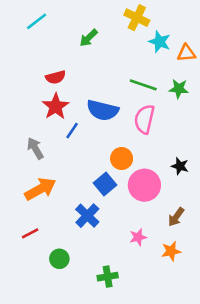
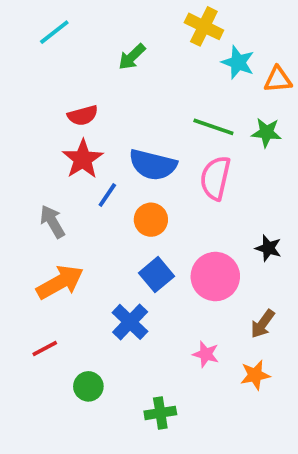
orange circle: (122, 159) -> (151, 220), moved
pink star: (138, 237) -> (206, 354), turned 30

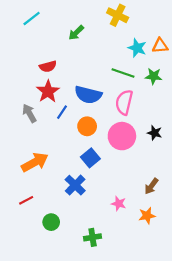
cyan star: (238, 62) -> (137, 48), moved
gray arrow: (52, 222) -> (29, 113), moved
black star: (268, 248) -> (155, 133), moved
pink circle: (215, 277) -> (122, 136), moved

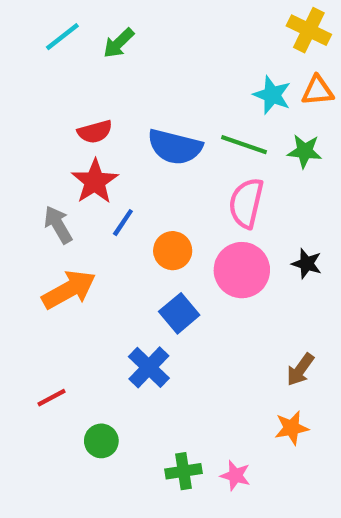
yellow cross: (118, 15) -> (309, 30), moved
green arrow: (76, 33) -> (119, 43), moved
blue semicircle: (88, 95) -> (175, 147), moved
orange arrow: (35, 162) -> (69, 290), moved
pink star: (119, 204) -> (235, 476), moved

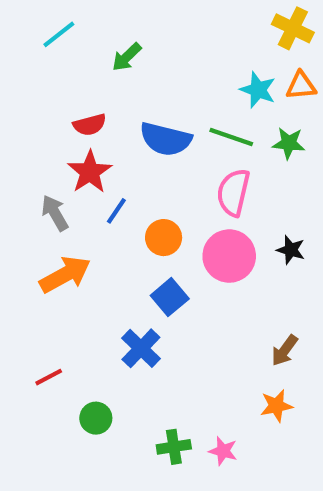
green arrow: (119, 43) -> (127, 57), moved

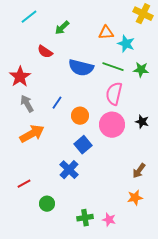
orange triangle: (301, 86) -> (106, 33), moved
red semicircle: (90, 125) -> (45, 52), moved, turned 49
red star: (90, 172) -> (20, 77), moved

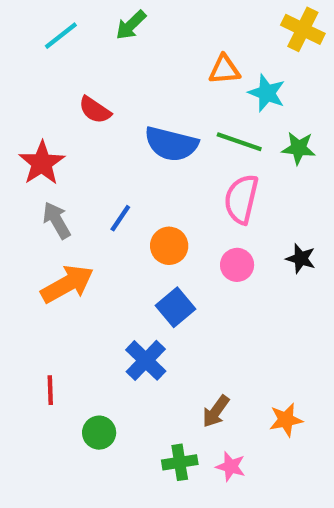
green arrow: (62, 28) -> (131, 25), moved
pink circle: (112, 125) -> (237, 265), size x0.6
brown arrow: (139, 171) -> (216, 411), moved
red line: (24, 184) -> (50, 390), turned -64

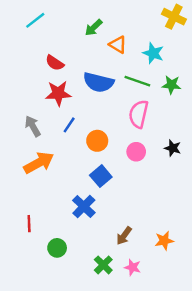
green arrow: (131, 25) -> (94, 28), moved
orange triangle: (224, 70) -> (118, 45), moved, turned 36
red star: (42, 163) -> (58, 93), moved, turned 30
green cross: (180, 462) -> (103, 265), turned -36

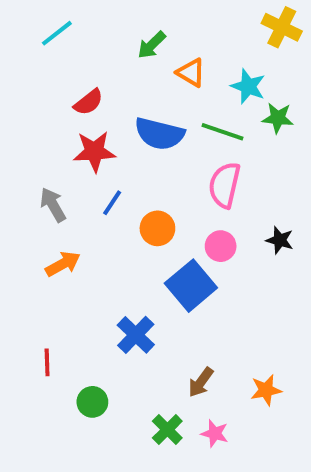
red semicircle: (55, 63) -> (88, 102), turned -72
green star: (171, 85) -> (278, 118), moved
orange arrow: (39, 163) -> (63, 264), size x0.7
blue square: (101, 176) -> (191, 286), moved, size x1.4

